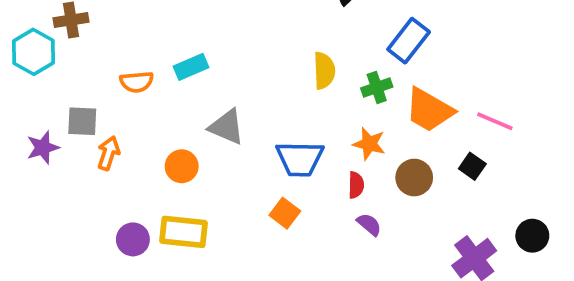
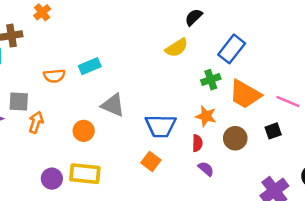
yellow semicircle: (324, 71) -> (177, 48), moved, turned 60
black square: (472, 166) -> (273, 131), turned 35

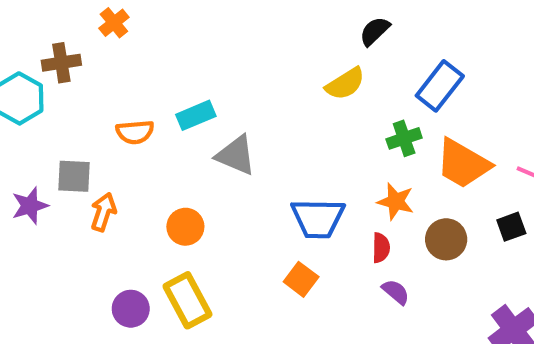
gray triangle: (113, 105) -> (236, 155), moved
yellow rectangle: (85, 174) -> (188, 300), turned 56

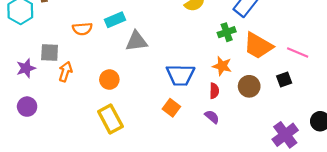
gray triangle: (236, 155) -> (136, 41), turned -30
purple semicircle: (396, 292) -> (212, 117), moved
purple circle: (131, 309) -> (27, 107), moved

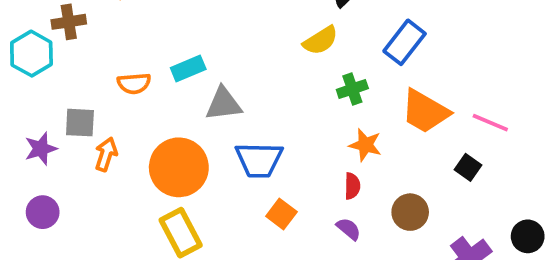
green cross: (227, 32) -> (352, 89), moved
blue trapezoid: (180, 75) -> (259, 160), moved
orange circle: (109, 80) -> (179, 167), size x1.8
black square: (284, 80) -> (468, 167), turned -35
brown circle: (249, 86) -> (410, 212), moved

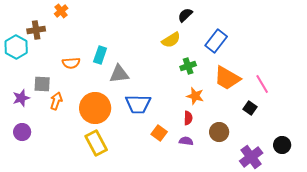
cyan rectangle: (188, 68) -> (100, 55), turned -48
pink line: (490, 123) -> (262, 84), turned 36
orange square: (281, 214) -> (159, 133), moved
purple semicircle: (349, 229) -> (186, 141), turned -32

